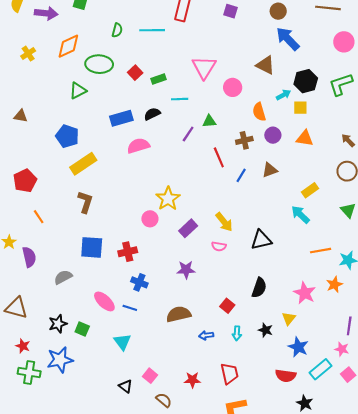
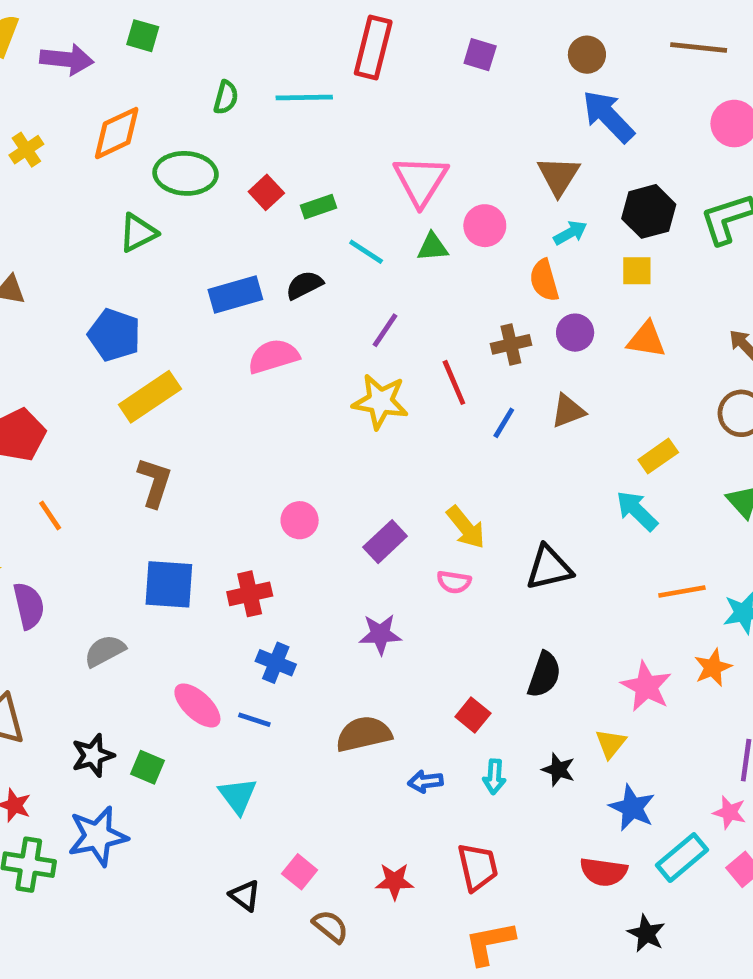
brown triangle: (265, 65) -> (558, 176), turned 36
cyan arrow: (283, 95) -> (570, 233), moved
cyan line: (180, 99) -> (366, 252), turned 35
green triangle: (209, 121) -> (433, 247), moved
yellow star: (168, 199) -> (380, 401), moved, turned -30

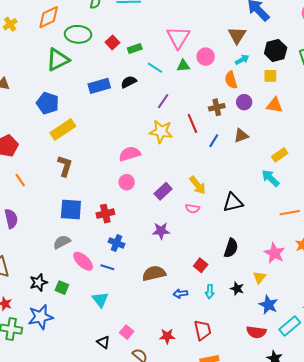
green triangle: (138, 233) -> (58, 60), size x1.4
pink semicircle: (273, 356) -> (130, 154), moved
gray semicircle: (105, 651) -> (62, 242), moved

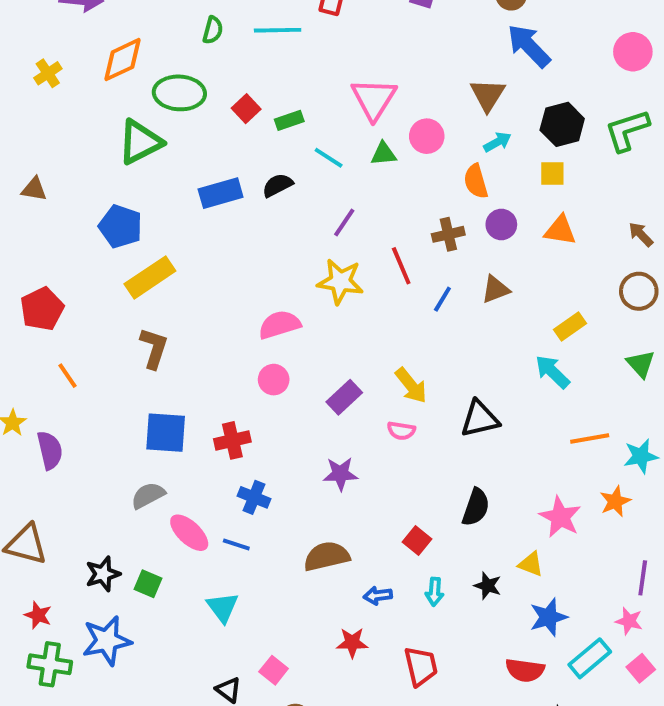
yellow triangle: (259, 277) -> (531, 564), turned -48
blue star: (268, 305) -> (548, 617), turned 30
red star: (167, 336) -> (352, 643), moved

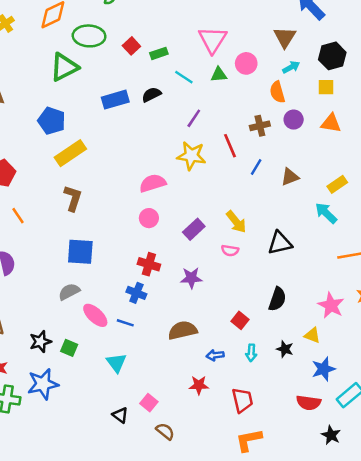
brown triangle: (495, 289) -> (290, 177), moved
red cross: (232, 440) -> (149, 264), moved, turned 30

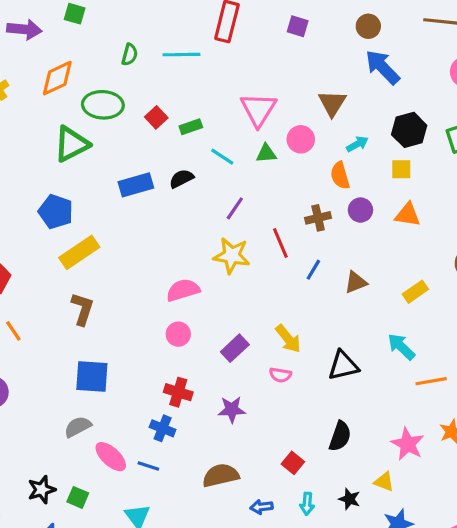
brown triangle: (285, 37) -> (332, 103), moved
cyan arrow: (326, 213) -> (401, 347), moved

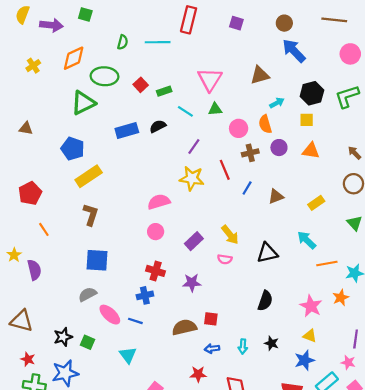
brown triangle: (332, 103) -> (260, 75), turned 42
pink circle: (301, 139) -> (239, 128), moved
blue cross: (163, 428) -> (145, 295), turned -35
red square: (293, 463) -> (211, 319), moved, turned -32
yellow triangle: (384, 482) -> (310, 336), moved

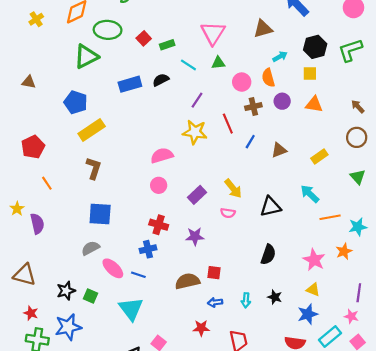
cyan triangle: (128, 355) -> (131, 309), size x1.4

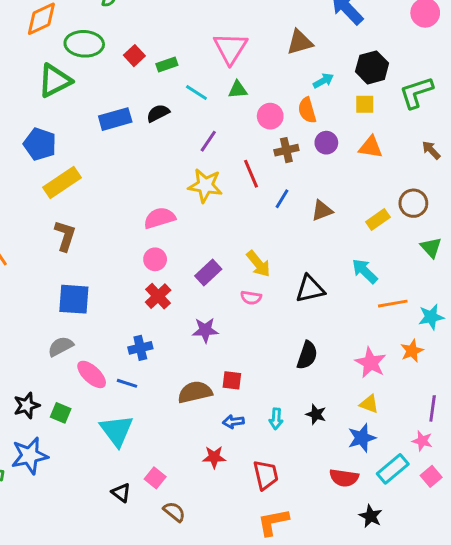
green L-shape: (350, 50) -> (416, 92), moved
brown circle: (357, 137) -> (413, 203), moved
red cross: (159, 225) -> (158, 296), moved, turned 30

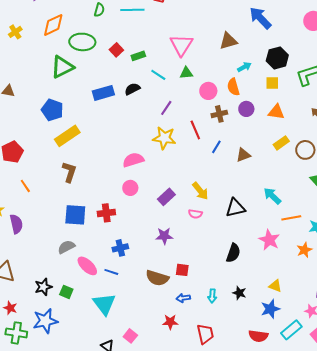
yellow rectangle: (378, 219) -> (281, 143), moved
red cross: (158, 296) -> (106, 213), moved, turned 36
pink star: (371, 363) -> (269, 240), moved
brown semicircle: (195, 392) -> (157, 278), turned -150

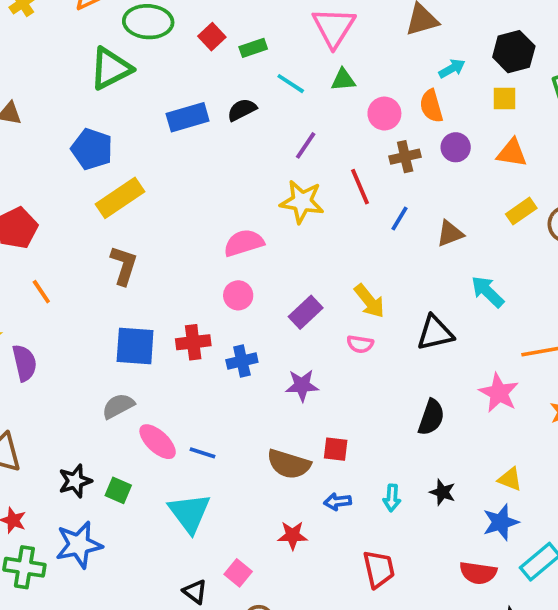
cyan arrow: (272, 196) -> (488, 292), moved
blue cross: (120, 248) -> (242, 361), moved
red star: (170, 322) -> (293, 535), moved

